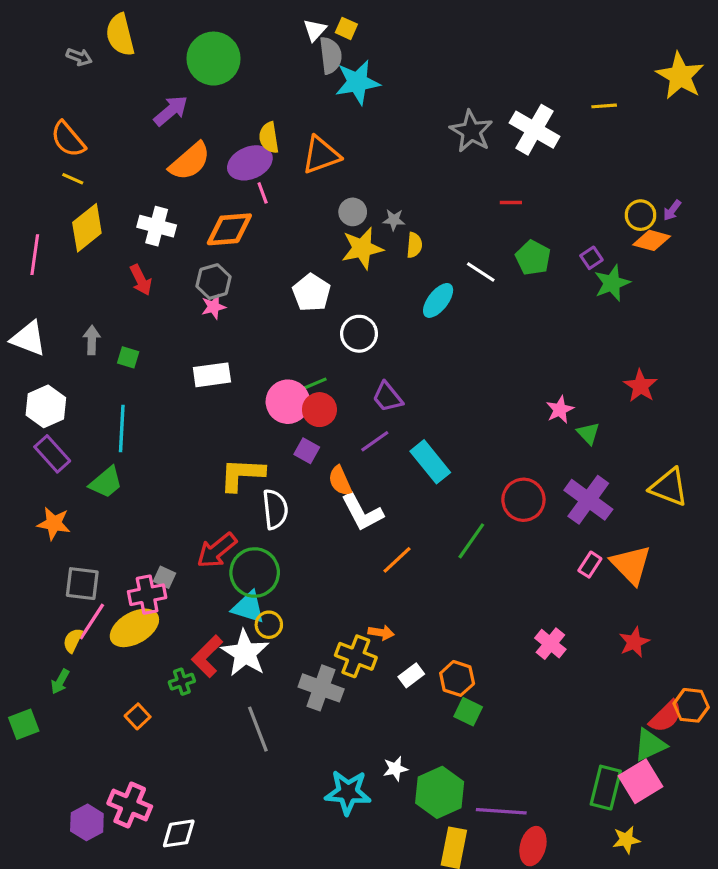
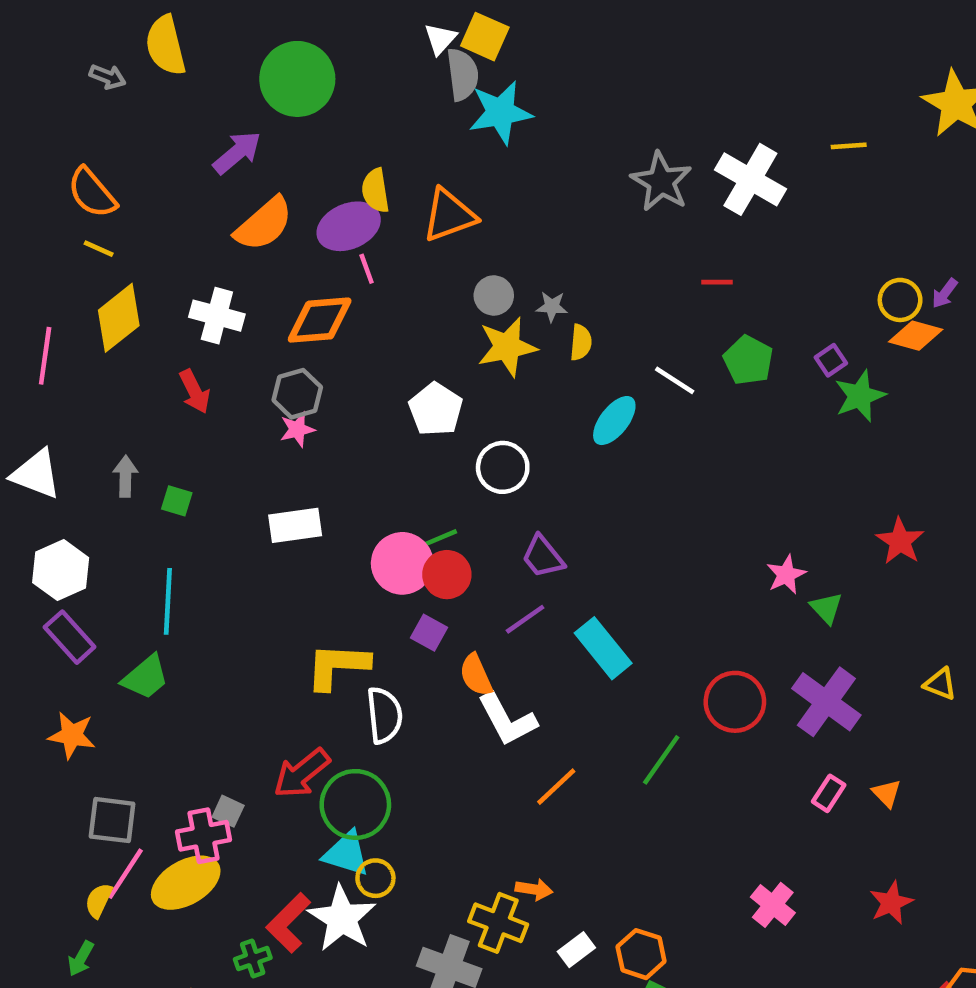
yellow square: (346, 28) -> (485, 37), size x1.5
yellow triangle: (669, 487) -> (940, 684), size x0.6
orange triangle: (631, 565) -> (887, 793), size x0.5

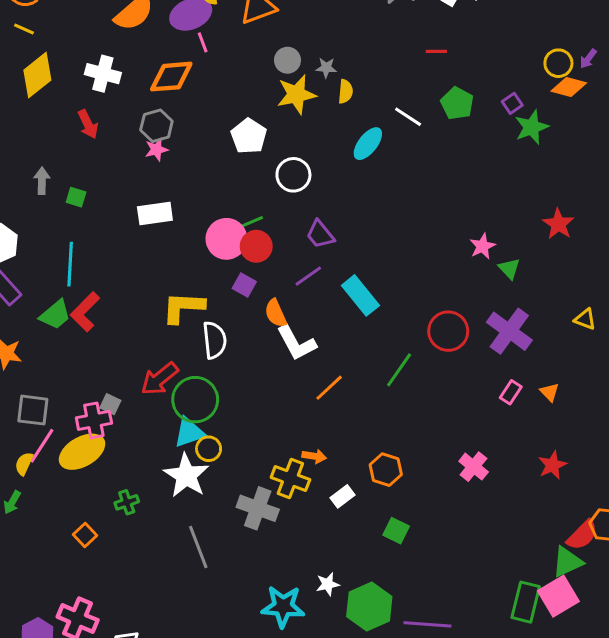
cyan triangle: (346, 854) -> (189, 432), turned -36
red L-shape: (288, 923) -> (85, 312), moved
orange hexagon: (641, 954) -> (386, 470), moved

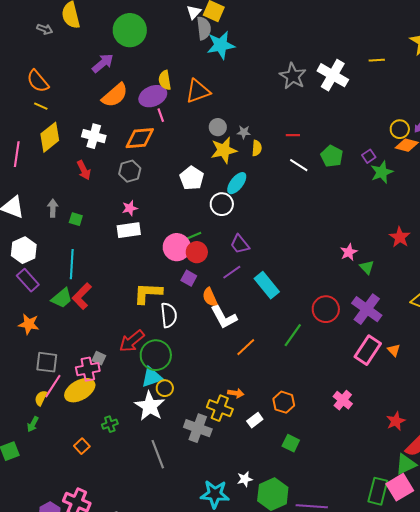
red line: (436, 51) -> (293, 135), moved
cyan ellipse: (368, 144) -> (237, 183), moved
pink star: (156, 150) -> (130, 208), moved
pink rectangle: (511, 392) -> (368, 350), size x1.8
red star: (552, 465) -> (396, 421), moved

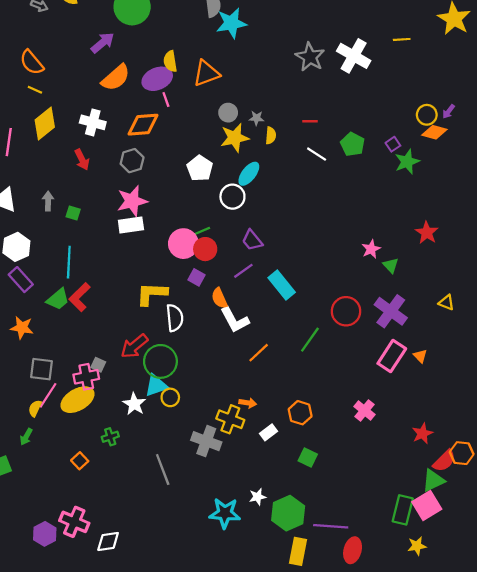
pink star: (130, 208) -> (132, 201), size x1.8
white star: (150, 406) -> (134, 404), moved, size x0.7

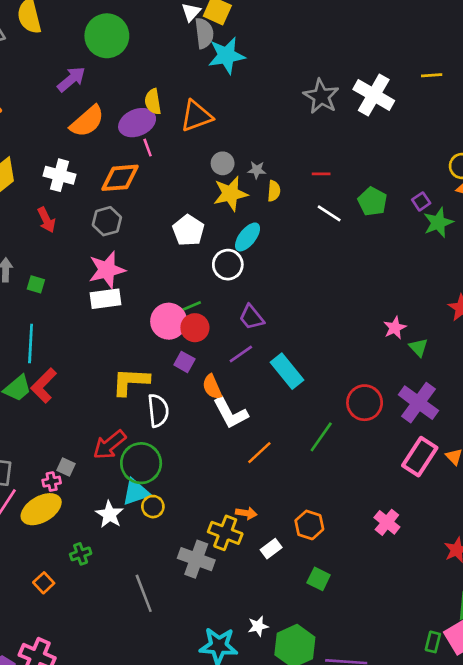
pink cross: (86, 377) -> (52, 482), size x0.6
green rectangle: (403, 510) -> (433, 642), size x0.6

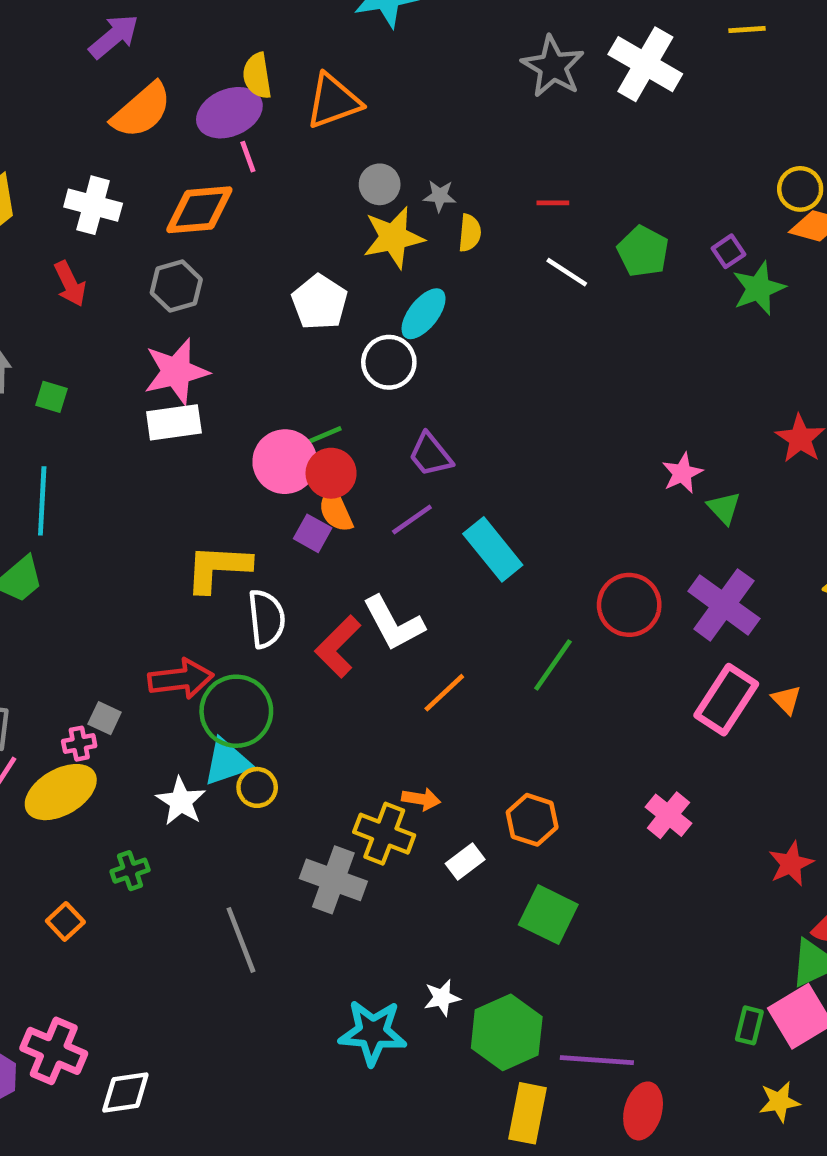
red L-shape: (44, 386) -> (338, 646), moved
orange semicircle: (212, 387) -> (336, 510), moved
red arrow: (109, 445) -> (181, 679), turned -148
green square: (319, 579) -> (548, 915), size x1.4

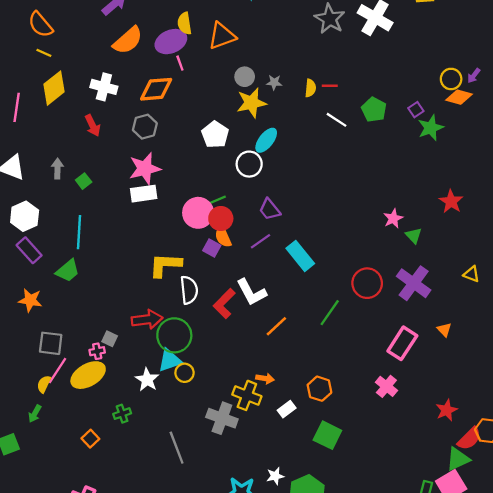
yellow semicircle: (470, 233) -> (310, 88), moved
green square: (51, 397) -> (84, 181), turned 35
pink rectangle: (726, 700) -> (402, 343), moved

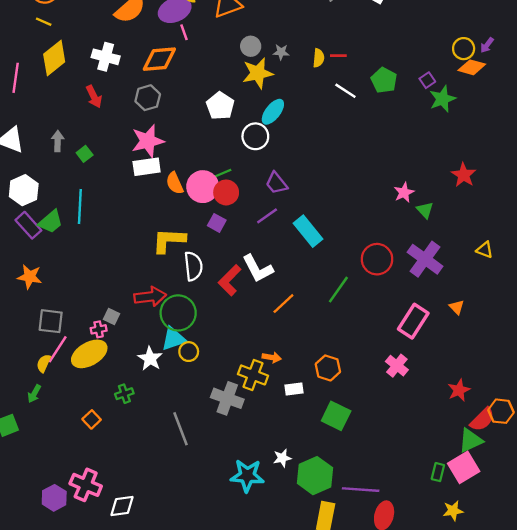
orange semicircle: (223, 237) -> (175, 183), moved
green trapezoid: (68, 271) -> (51, 222), moved
white rectangle: (287, 409) -> (294, 389), turned 30

